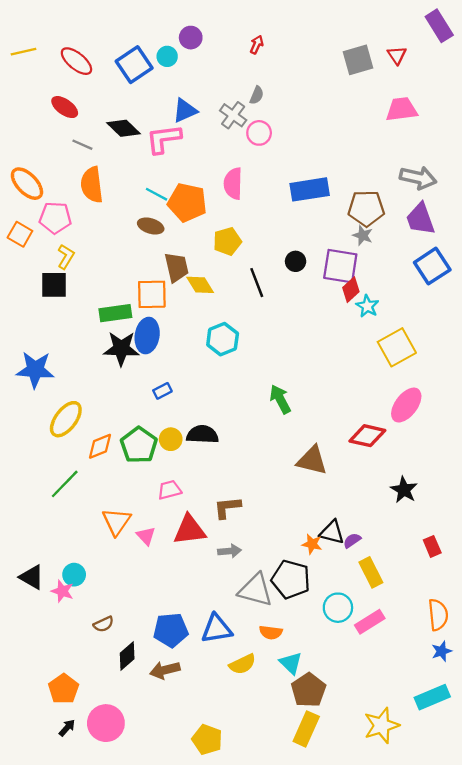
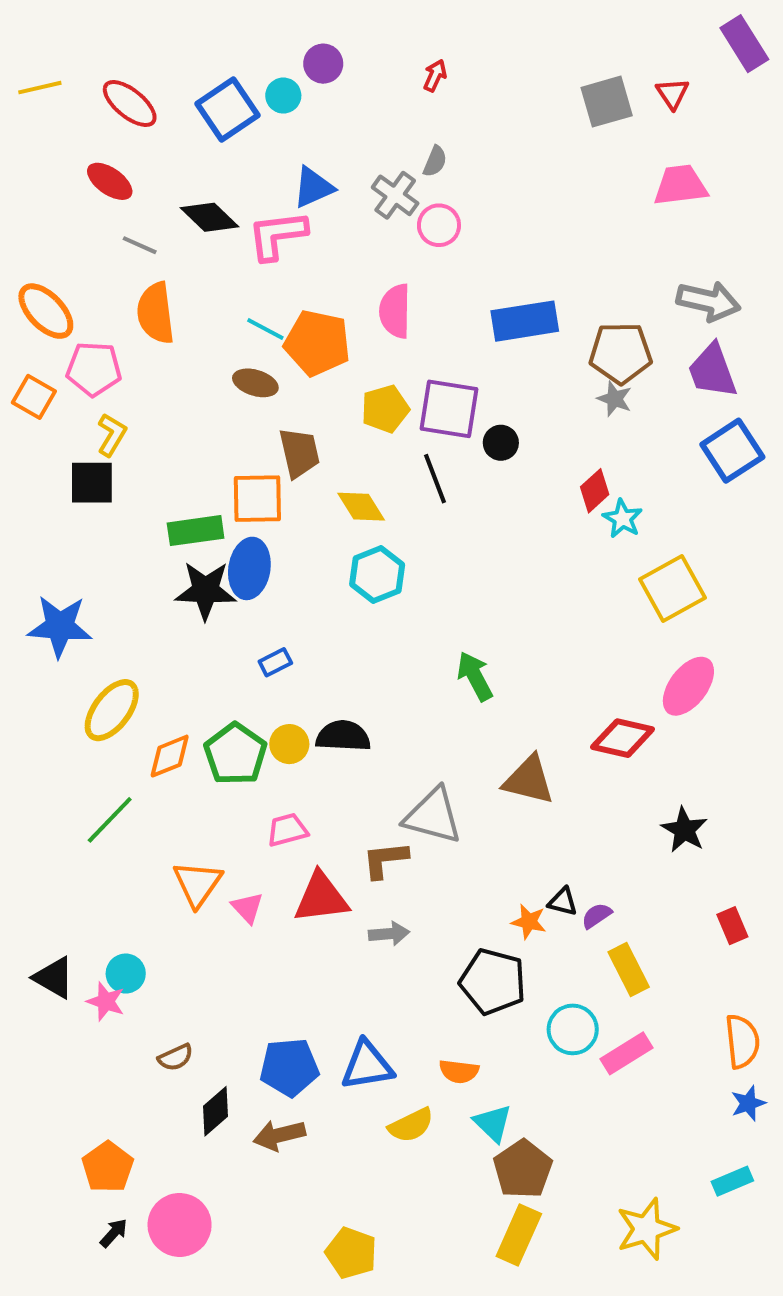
purple square: (340, 266) -> (449, 409), moved
yellow diamond: (200, 285) -> (361, 507), moved
black triangle: (332, 532) -> (563, 902), size x0.7
gray triangle: (255, 590) -> (433, 816), moved
cyan rectangle: (432, 697) -> (732, 1181), size x0.7

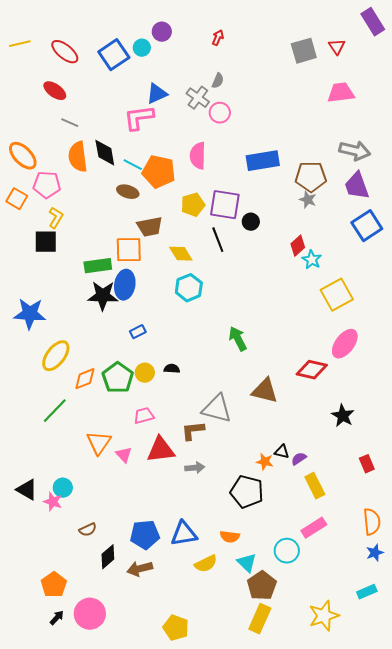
black diamond: (209, 217) -> (105, 153), moved, turned 36
brown trapezoid: (299, 453) -> (150, 227), turned 92
black semicircle: (343, 736) -> (172, 369), size x0.6
cyan circle: (573, 1029) -> (287, 551), moved

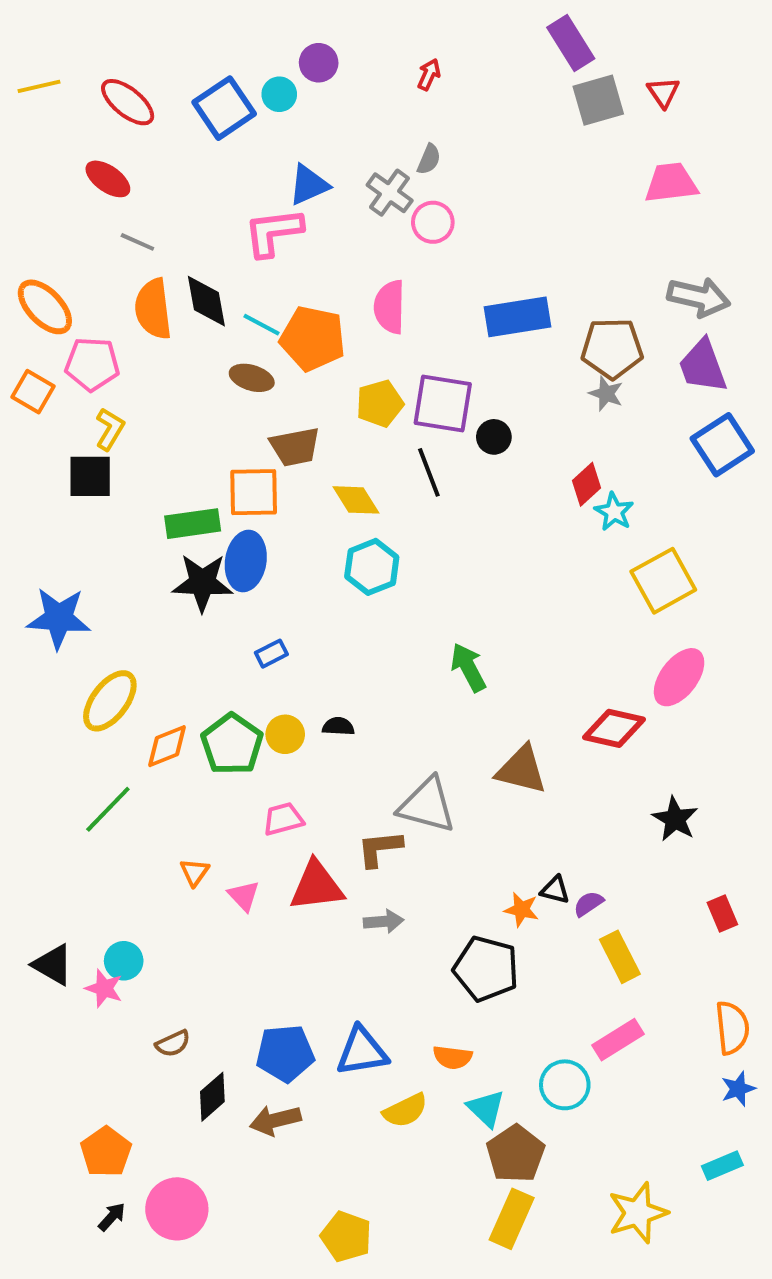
purple rectangle: (373, 22) -> (571, 43), moved
orange triangle: (99, 443) -> (195, 872), size x0.6

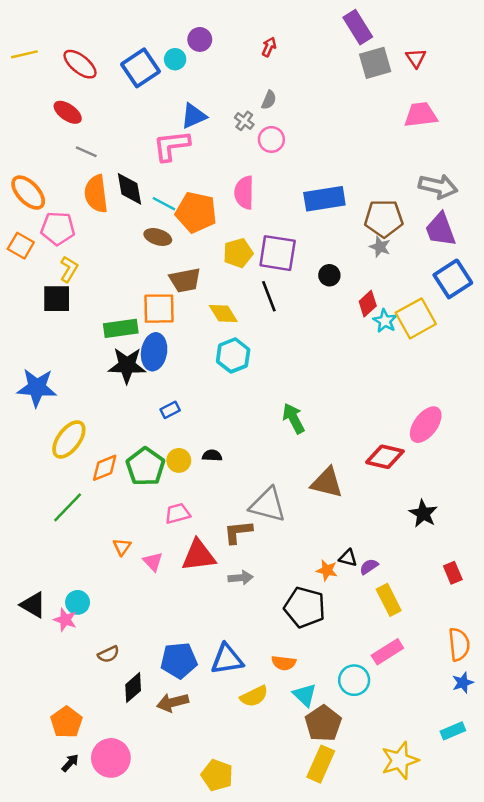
gray cross: (390, 193) -> (244, 121), size x0.7
black circle: (494, 437) -> (329, 275), moved
yellow square: (663, 581) -> (416, 318), moved

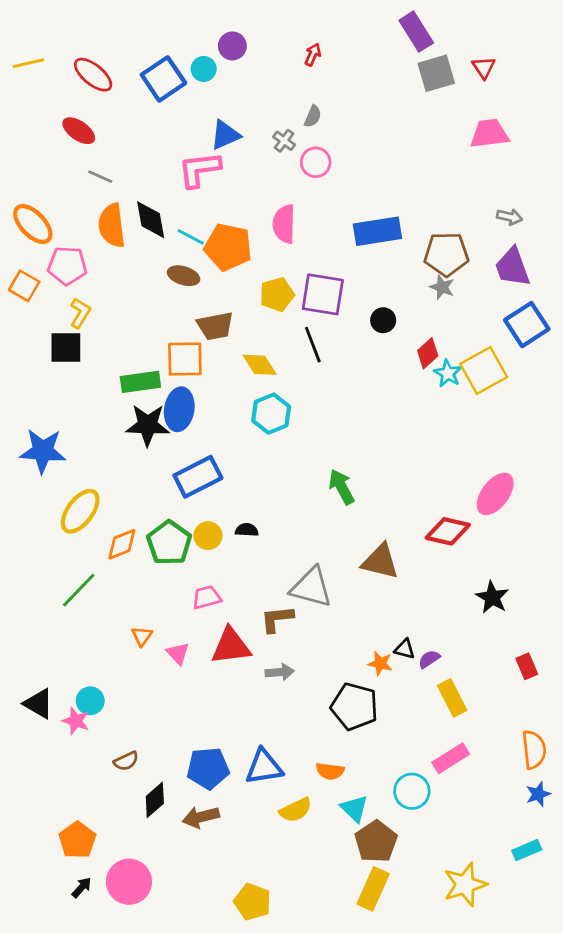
gray arrow: (438, 186) -> (510, 217), size x0.6
blue rectangle: (170, 410) -> (198, 477), size x2.0

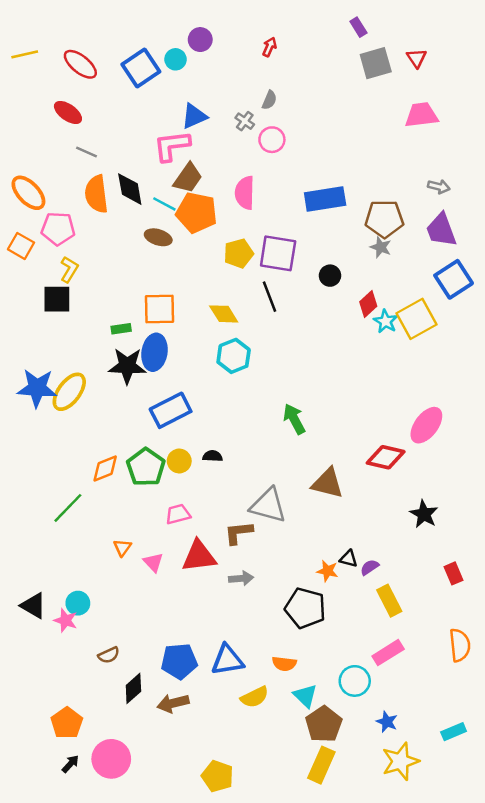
purple rectangle: (416, 32) -> (358, 27), size x0.6
brown trapezoid: (215, 326) -> (188, 178), moved, turned -44
green rectangle: (140, 382) -> (121, 329), size x0.6
yellow ellipse: (80, 511) -> (69, 392), moved
blue star: (538, 794) -> (387, 722), moved, turned -30

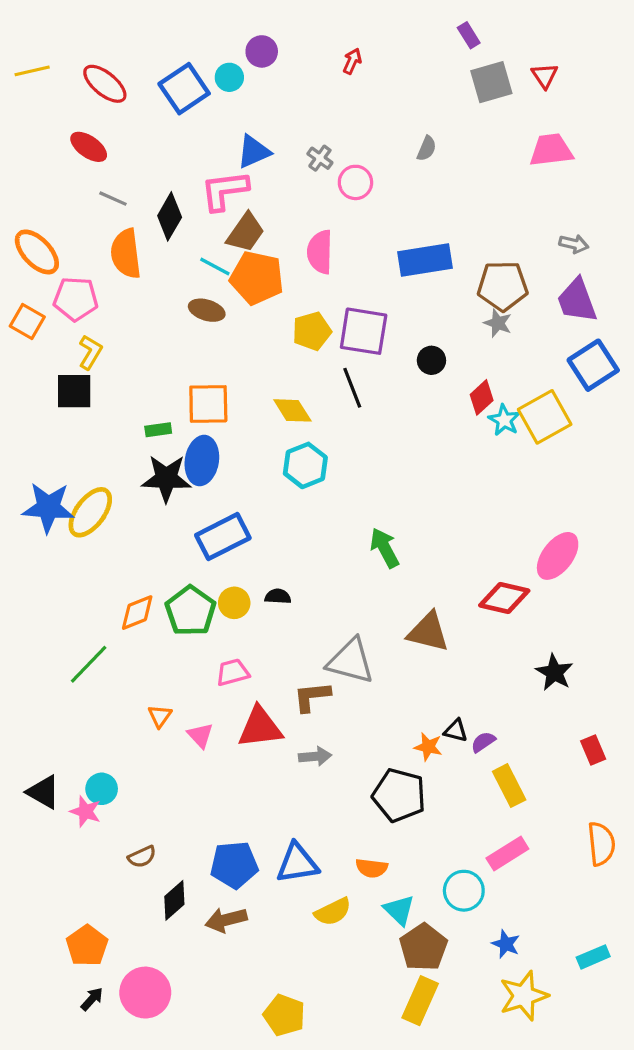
gray semicircle: (269, 100) -> (427, 148), moved
black diamond: (130, 189) -> (170, 216), moved, turned 40

